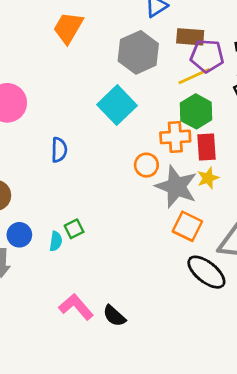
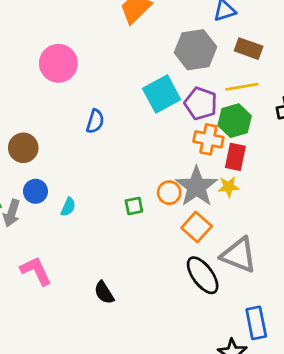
purple pentagon: (207, 56) -> (201, 103), moved
orange circle: (146, 165) -> (169, 193), moved
green square: (74, 229) -> (134, 206), moved
pink L-shape: (76, 307) -> (36, 271), moved

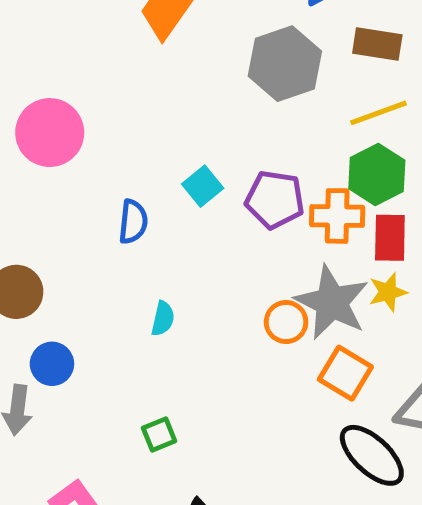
cyan square: (162, 94) -> (203, 186), moved, size x0.6
purple pentagon: (201, 103) -> (275, 200), moved
green square: (134, 206) -> (159, 435), moved
cyan semicircle: (68, 207) -> (163, 319), moved

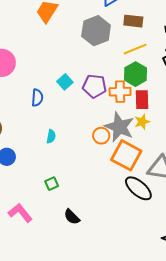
orange square: (345, 373) -> (126, 155), size x1.4

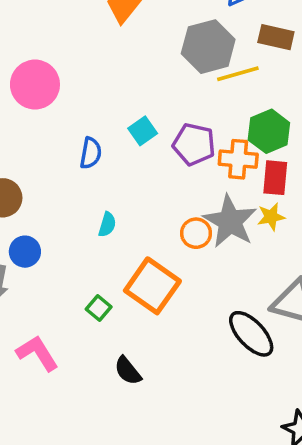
yellow line: (135, 49) -> (238, 74), moved
orange square: (126, 155) -> (152, 286), moved
green square: (52, 184) -> (99, 308), turned -32

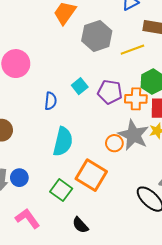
gray hexagon: (208, 47) -> (97, 36), moved
cyan semicircle: (107, 225) -> (63, 142), size x2.0
blue circle: (25, 252) -> (19, 178), moved
green square: (99, 308) -> (61, 190), size x1.5

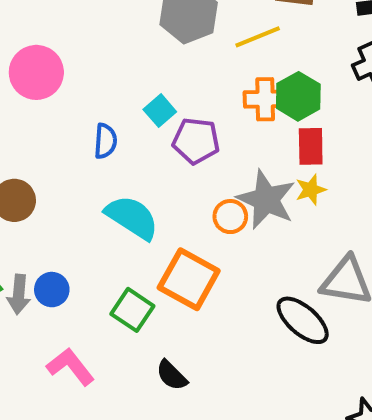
purple pentagon: (110, 92) -> (196, 141), moved
orange cross: (136, 99) -> (265, 99), moved
cyan semicircle: (63, 142) -> (132, 217), turned -68

